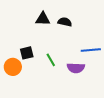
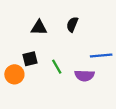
black triangle: (43, 19) -> (39, 28), moved
black semicircle: (65, 22) -> (72, 24), turned -80

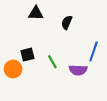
black triangle: (39, 28) -> (36, 13), moved
blue line: (101, 55) -> (94, 51), turned -66

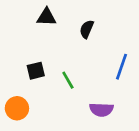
orange circle: (13, 69) -> (17, 108), moved
purple semicircle: (78, 70) -> (101, 110), moved

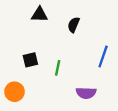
green line: (68, 80) -> (58, 68), turned 42

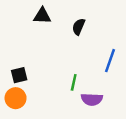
black square: (30, 60) -> (19, 75), moved
green line: (58, 68) -> (74, 82), moved

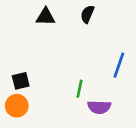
black semicircle: (79, 27) -> (87, 14), moved

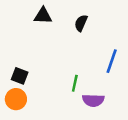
black semicircle: (87, 14) -> (81, 23), moved
black square: (21, 81) -> (20, 76), turned 35

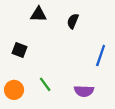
black square: (20, 76) -> (20, 50), moved
green line: (75, 83) -> (45, 84), moved, turned -48

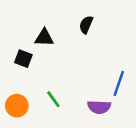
black triangle: (38, 14) -> (44, 38), moved
blue line: (101, 55) -> (119, 83), moved

